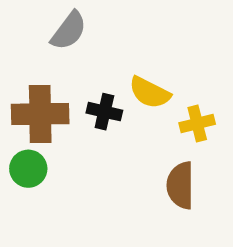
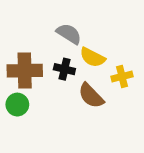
gray semicircle: (69, 31) -> (69, 34), moved, turned -95
brown semicircle: (181, 185) -> (91, 96), moved, turned -44

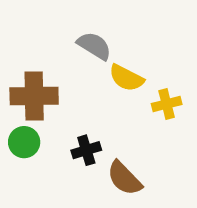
black cross: (64, 69) -> (86, 150), moved, turned -30
brown semicircle: (91, 96) -> (124, 178), moved

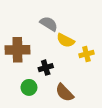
green circle: (24, 142) -> (29, 87), moved
black cross: (86, 150) -> (46, 68), moved

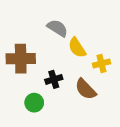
yellow semicircle: (66, 40) -> (77, 48), turned 30
brown semicircle: (64, 93) -> (86, 89), moved

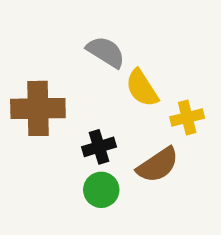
brown semicircle: (86, 89) -> (158, 165), turned -80
green circle: (34, 103) -> (101, 190), moved

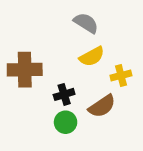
gray semicircle: (106, 52) -> (86, 23), moved
yellow semicircle: (142, 88) -> (92, 57), turned -85

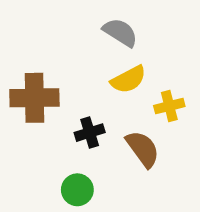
brown semicircle: (102, 106) -> (143, 149), turned -92
green circle: (66, 122) -> (77, 190), moved

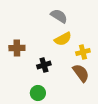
brown cross: (34, 98) -> (17, 48), size x0.7
brown semicircle: (143, 149) -> (81, 73), moved

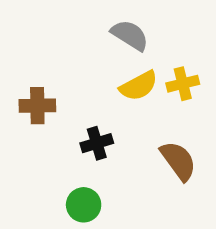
yellow cross: (83, 52) -> (183, 84), moved

